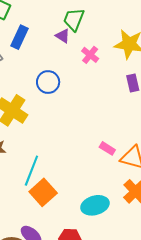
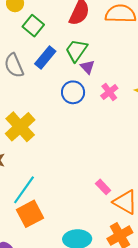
green trapezoid: (74, 20) -> (76, 50), moved
blue circle: (48, 82) -> (73, 92), moved

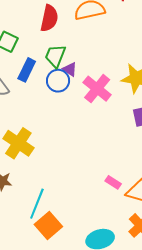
blue circle: (73, 92) -> (58, 81), moved
pink cross: (109, 92) -> (97, 89), size x1.6

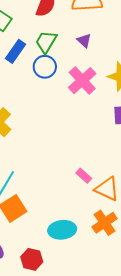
purple triangle: (70, 69) -> (84, 41), moved

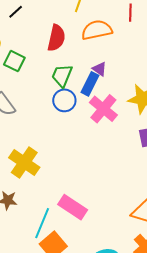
blue rectangle: (16, 51) -> (90, 84), moved
pink rectangle: (84, 176) -> (73, 207), moved, size x1.8

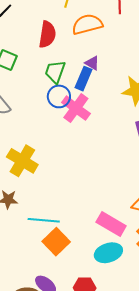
pink cross: (103, 109) -> (76, 108), moved
pink rectangle: (73, 207) -> (111, 224), moved
cyan line: (42, 223) -> (44, 220), turned 76

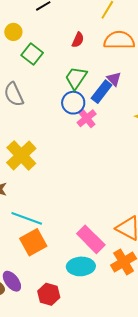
red semicircle: (47, 35) -> (78, 40), size x0.6
pink cross: (76, 108) -> (87, 118), size x0.7

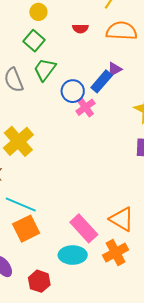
yellow circle: (13, 32) -> (38, 12), moved
red semicircle: (78, 40) -> (80, 29), turned 63
green trapezoid: (76, 78) -> (45, 70), moved
purple triangle: (114, 79) -> (115, 69), turned 42

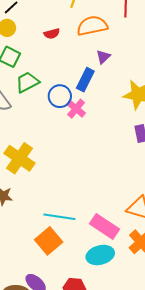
purple triangle: (115, 69) -> (103, 57), moved
green trapezoid: (45, 70) -> (27, 82), turned 40
cyan line: (21, 204) -> (59, 217), moved

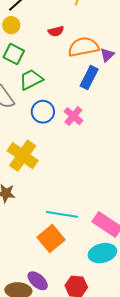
orange semicircle: (92, 26) -> (83, 47), moved
blue circle: (60, 96) -> (43, 112), moved
pink cross: (76, 109) -> (73, 116), moved

